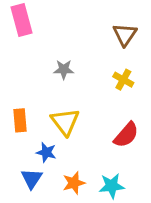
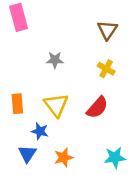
red semicircle: (126, 135) -> (97, 107), moved
cyan star: (112, 186) -> (115, 157), moved

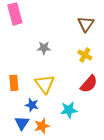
red semicircle: (97, 107) -> (89, 84), moved
orange star: (64, 157) -> (42, 126), moved
cyan star: (115, 157) -> (69, 110), moved

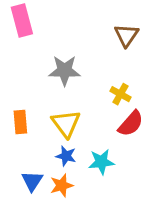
gray star: (44, 48) -> (65, 71), size x1.5
yellow cross: (85, 55) -> (120, 94), moved
blue star: (32, 105) -> (66, 156), moved

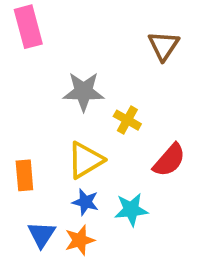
yellow cross: (120, 94) -> (127, 120), moved
orange rectangle: (20, 122) -> (24, 175), moved
yellow triangle: (66, 124) -> (85, 160), turned 36

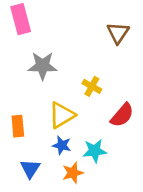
gray star: (84, 91) -> (43, 66), moved
orange star: (80, 240) -> (73, 173), moved

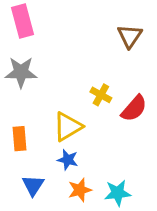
gray star: (43, 66) -> (21, 72), moved
red semicircle: (122, 115) -> (134, 108), moved
cyan star: (95, 151) -> (118, 193), moved

